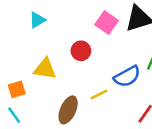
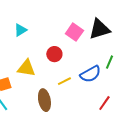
yellow line: (99, 94) -> (64, 81), moved
brown ellipse: (68, 110) -> (44, 100), turned -35

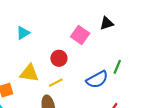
black triangle: (99, 29) -> (107, 23), moved, size x0.6
yellow line: (64, 81) -> (56, 83), moved

